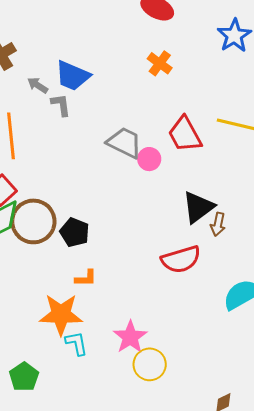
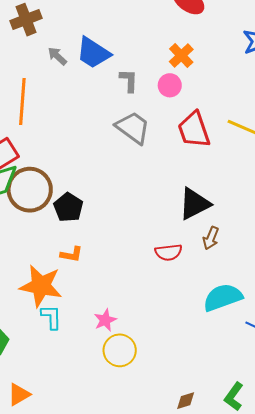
gray L-shape: (61, 105) -> (129, 81), moved
pink circle: (149, 159) -> (170, 85), moved
brown arrow: (218, 224) -> (211, 238), moved
red semicircle: (181, 259) -> (169, 252), size x0.7
pink star: (130, 337) -> (105, 320), size x0.7

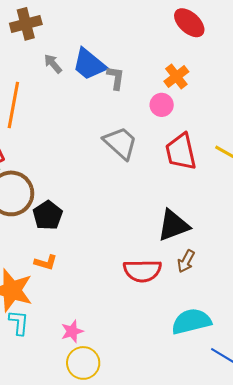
gray L-shape: (129, 81) -> (116, 78), moved
red semicircle: (169, 252) -> (142, 271), size x1.4

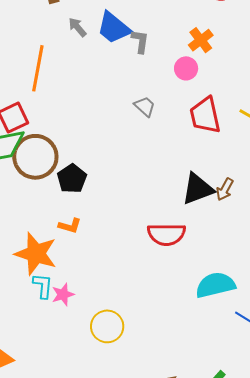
gray trapezoid: (120, 143) -> (145, 106), size x0.6
brown arrow: (186, 261) -> (225, 189), moved
pink star: (72, 331) -> (63, 294), moved

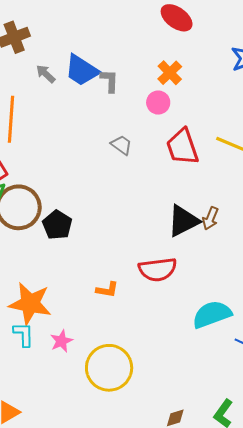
orange L-shape: (70, 226) -> (107, 290), moved
cyan L-shape: (43, 286) -> (24, 334), moved
yellow circle: (107, 326) -> (109, 368), size x1.4

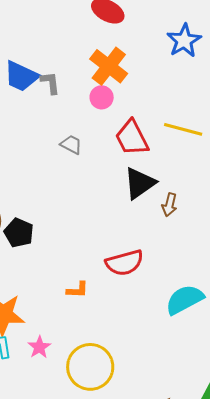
orange cross: (170, 73) -> (109, 66), size x1.5
black triangle: (183, 221) -> (140, 183), moved

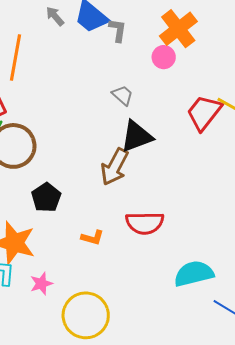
red trapezoid: (132, 138) -> (204, 113), moved, turned 51
black triangle: (140, 183) -> (137, 136), moved
brown arrow: (170, 205) -> (115, 167), moved, size x1.6
black pentagon: (19, 233) -> (46, 197), moved

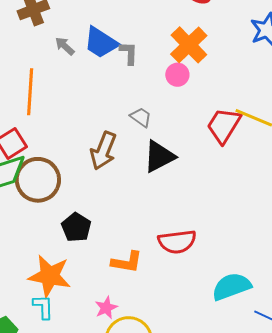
brown arrow: (115, 167) -> (103, 151), moved
orange L-shape: (92, 238) -> (127, 262), size x1.4
pink star: (41, 284) -> (106, 308), moved

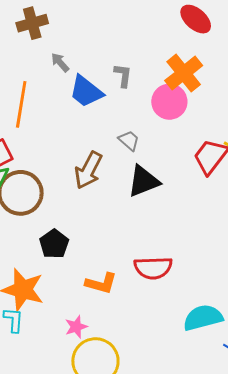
blue trapezoid: (101, 43) -> (86, 91), moved
pink circle: (177, 75) -> (169, 102), size x1.5

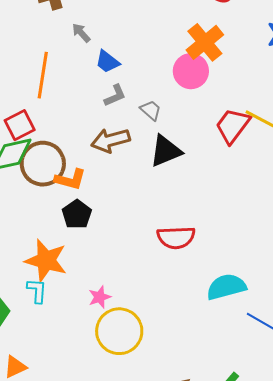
gray L-shape: (123, 75) -> (115, 96), moved, turned 60
blue trapezoid: (86, 91) -> (107, 62), size x0.7
brown arrow: (88, 170) -> (110, 140), turned 48
orange L-shape: (101, 283) -> (70, 179), moved

